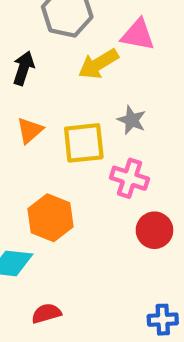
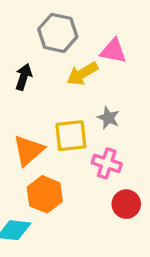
orange triangle: (30, 130) -> (28, 150), moved, size x1.5

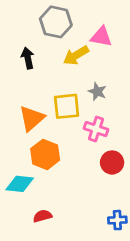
black arrow: (24, 77) -> (28, 58), turned -30

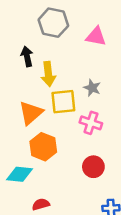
yellow arrow: (76, 55) -> (48, 74), moved, turned -65
red circle: (112, 162) -> (93, 167), moved

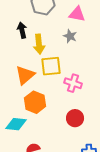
gray star: (92, 88) -> (70, 36), moved

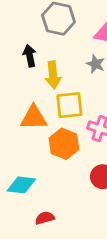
orange triangle: (25, 75) -> (34, 118), turned 40
orange hexagon: (35, 102) -> (64, 144), moved

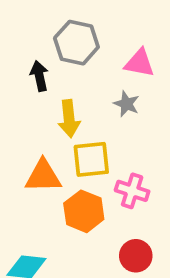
black arrow: (30, 56) -> (39, 76), moved

